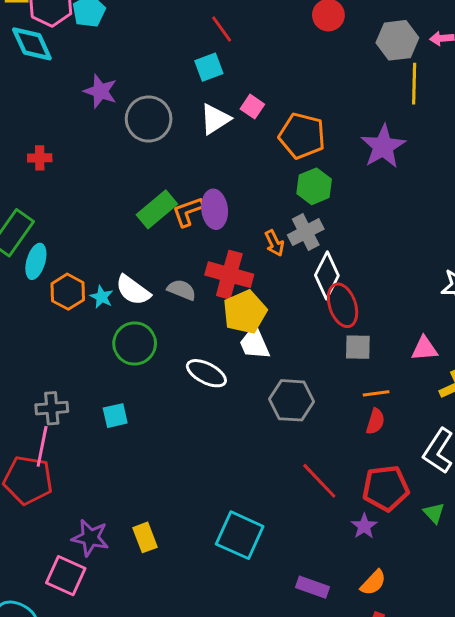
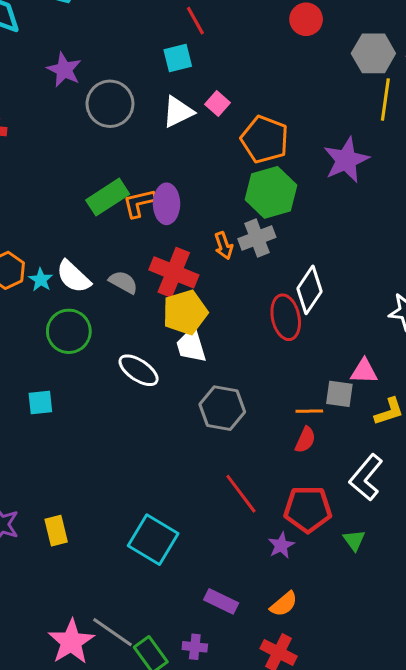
green hexagon: (314, 186) -> (271, 192), size x1.4
white diamond: (327, 275) -> (309, 290), moved
gray square: (358, 347) -> (339, 394), moved

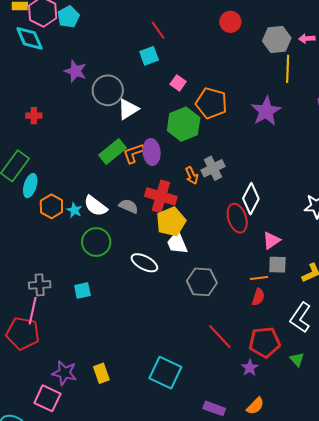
white triangle: (178, 112) -> (128, 109), moved
green hexagon: (271, 192) -> (184, 124), moved
pink triangle: (364, 371) -> (271, 240), moved, turned -30

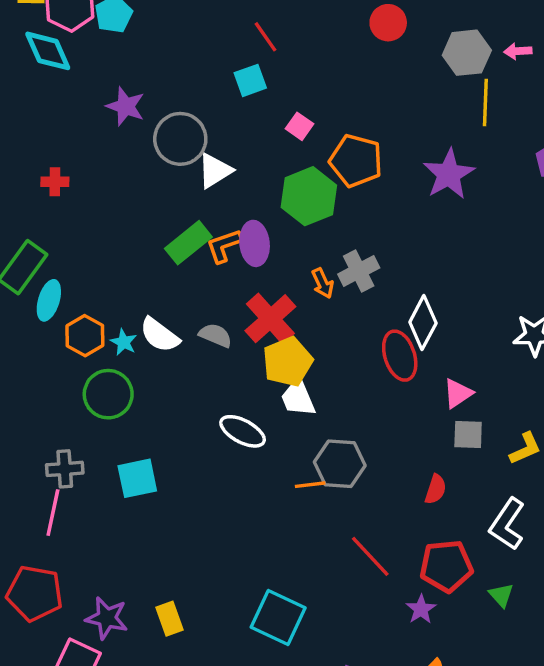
red cross: (161, 196) -> (270, 319), turned 32
green circle: (96, 242) -> (108, 394), moved
orange line: (259, 278) -> (310, 485), moved
cyan square: (82, 291) -> (137, 478), size x1.4
red pentagon: (23, 333) -> (35, 593), moved

